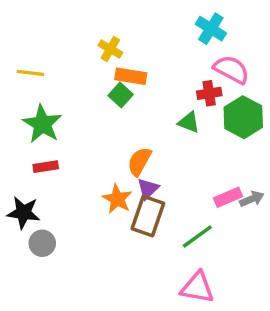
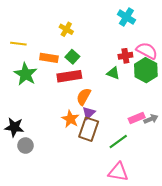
pink semicircle: (231, 69) -> (147, 51), moved
orange rectangle: (131, 76) -> (49, 58), moved
red rectangle: (46, 167) -> (69, 76), moved, size x1.6

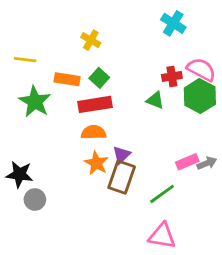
orange semicircle: (84, 97) -> (94, 132), moved, turned 60

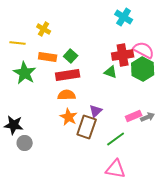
yellow cross: (91, 40) -> (44, 29), moved
red cross: (172, 76) -> (123, 55), size x1.5
purple triangle: (122, 155) -> (96, 111), moved

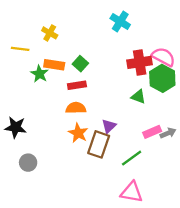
cyan cross: (124, 17) -> (120, 22), moved
green triangle: (111, 72) -> (138, 97), moved
green star: (25, 73) -> (39, 74), moved, size x0.7
red rectangle: (68, 75) -> (77, 85), size x0.7
black star: (14, 125) -> (16, 127), moved

